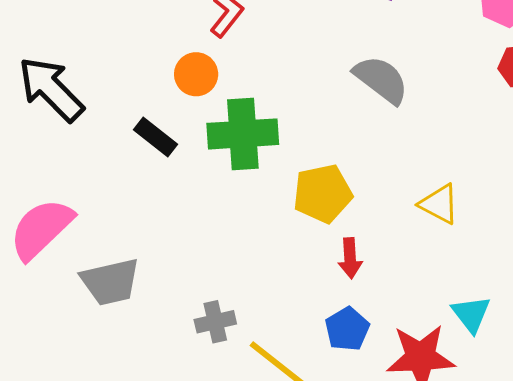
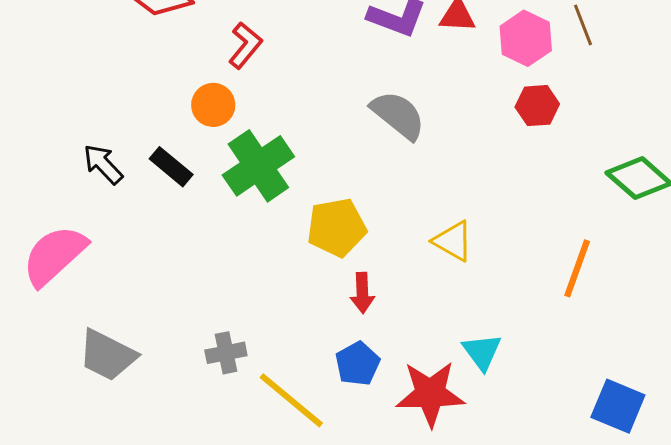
black arrow: (51, 89) -> (103, 164), moved, size x0.6
green cross: (243, 134) -> (258, 166), turned -32
gray trapezoid: (110, 282) -> (107, 355), moved, turned 38

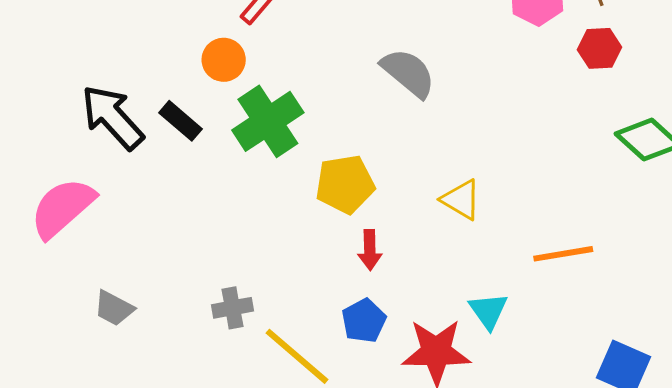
red hexagon: (537, 106) -> (600, 48), moved
black arrow: (103, 164) -> (112, 117), size x1.6
orange line: (577, 268) -> (563, 254), moved, turned 60
gray trapezoid: (107, 355) -> (114, 308), size x0.7

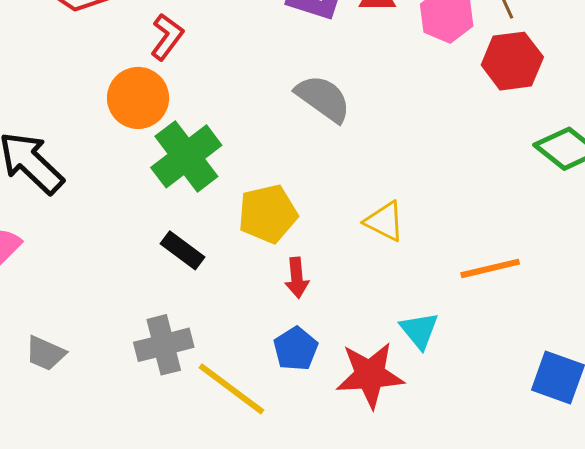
red hexagon: (600, 48) -> (512, 61), size x1.4
orange circle: (224, 60) -> (138, 98), size x1.4
black rectangle: (180, 121) -> (183, 250), moved
gray cross: (232, 308) -> (164, 345), size x1.4

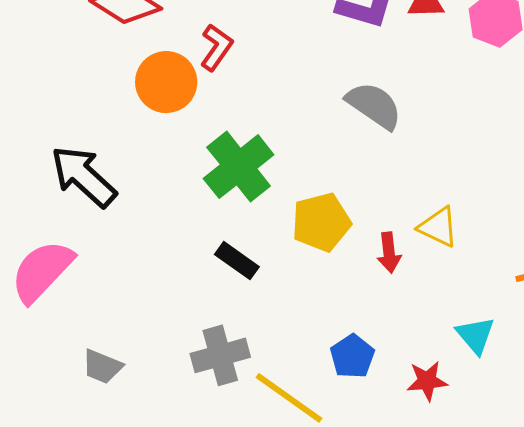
orange circle: (138, 98) -> (166, 82), moved
red arrow: (297, 278) -> (389, 253), moved
red star: (370, 375) -> (427, 381), size x0.6

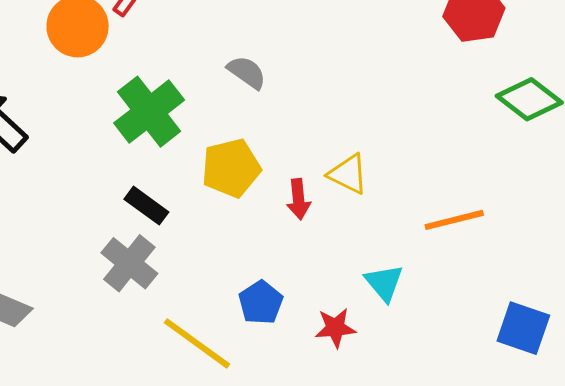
gray semicircle: (374, 105) -> (247, 72), moved, size x0.7
gray cross: (220, 355) -> (129, 263), moved, turned -36

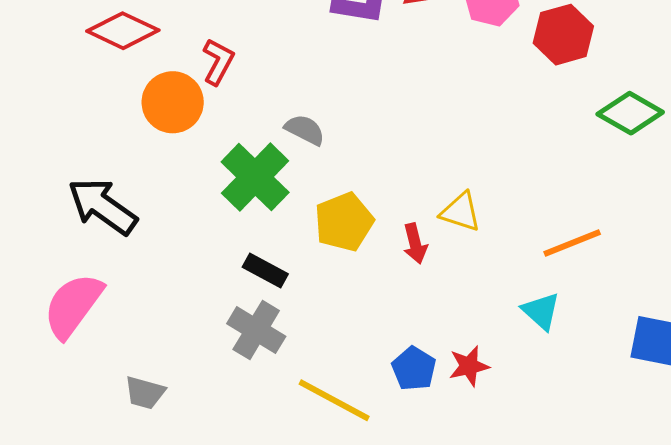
gray semicircle: (247, 72) -> (305, 130), moved
cyan triangle: (384, 283) -> (541, 311), moved
blue pentagon: (261, 303) -> (414, 369), moved

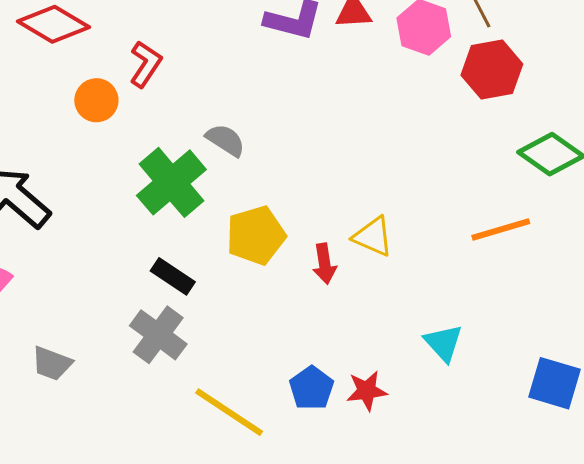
orange circle: (173, 102) -> (96, 100), size x0.7
orange line: (572, 243) -> (501, 229), moved
gray trapezoid: (145, 393) -> (52, 363), moved

